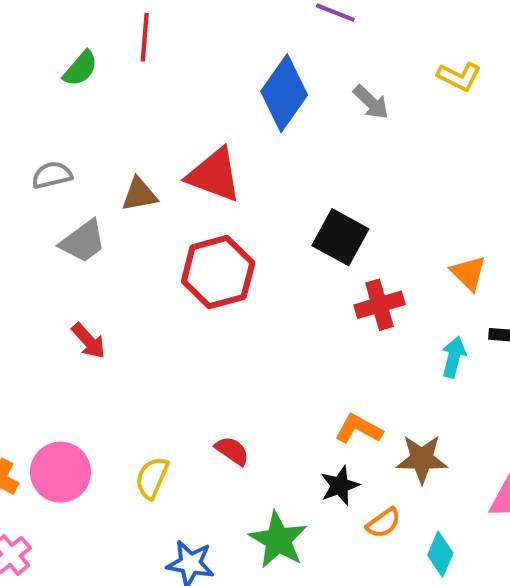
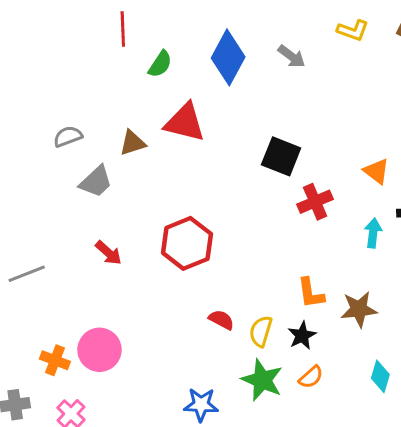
green semicircle: (80, 69) -> (160, 64), moved
red hexagon: (218, 272) -> (187, 243), moved
orange L-shape: (359, 429) -> (311, 293), turned -120
yellow semicircle: (152, 478) -> (261, 331), moved
orange semicircle: (383, 523) -> (311, 377), moved

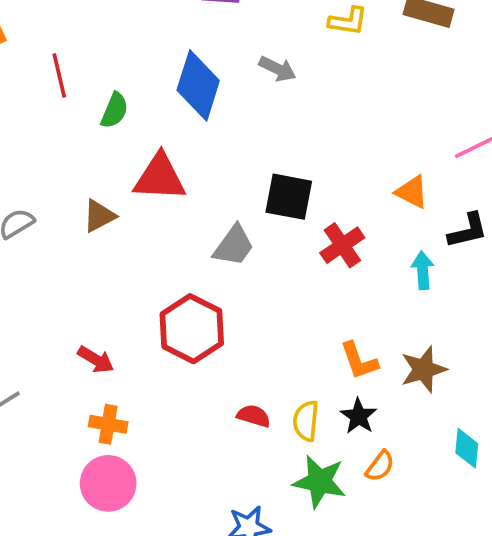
gray trapezoid: (96, 182) -> (234, 246), moved
orange cross: (55, 360) -> (108, 424), moved

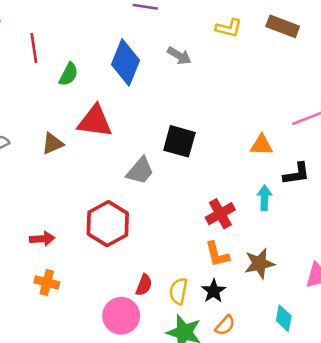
orange triangle: (412, 192) -> (262, 145), turned -30
red cross: (342, 245) -> (220, 214), moved
red arrow: (96, 360) -> (42, 239), turned -40
red semicircle: (254, 416) -> (144, 285), turned 90
pink circle: (108, 483) -> (121, 316), moved

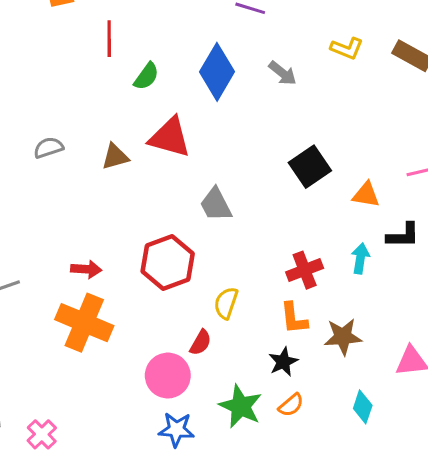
black square: (179, 141) -> (310, 167), moved, turned 32
gray trapezoid: (140, 171) -> (216, 205), turned 104
orange cross: (47, 282) -> (84, 323), size x1.8
yellow semicircle: (178, 291) -> (226, 303), moved

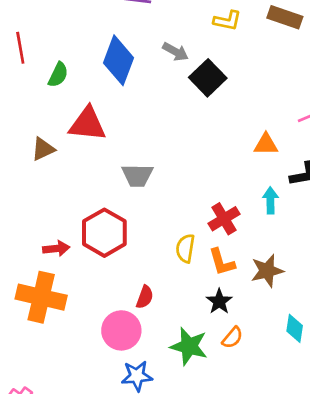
black square: (310, 167) -> (208, 78), moved
gray trapezoid: (216, 205) -> (137, 175), turned -52
red arrow: (86, 269) -> (56, 249), moved
yellow semicircle: (226, 303) -> (185, 248), moved

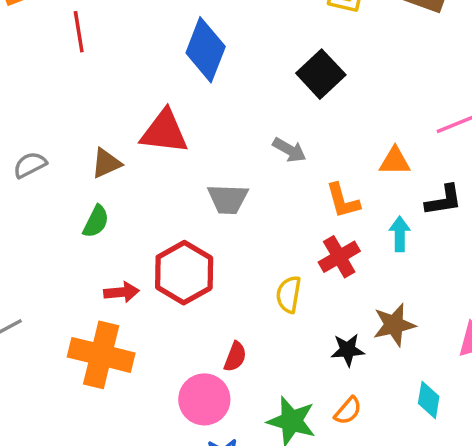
gray arrow: (175, 52) -> (289, 150), moved
green semicircle: (58, 75) -> (96, 221), moved
orange L-shape: (222, 262) -> (343, 201), moved
black star: (219, 301) -> (348, 350), moved, turned 30

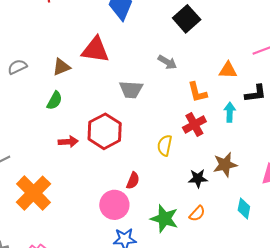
orange cross: (101, 355) -> (33, 193), moved, turned 30

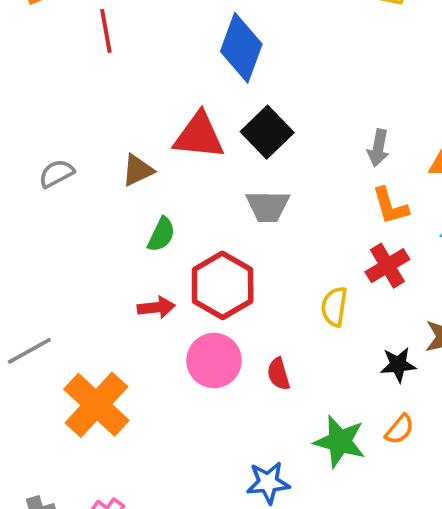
black square: (187, 19) -> (267, 132), moved
gray arrow: (167, 62) -> (378, 148), moved, turned 72
green semicircle: (55, 100) -> (161, 235), moved
red semicircle: (133, 181) -> (279, 374), turned 144
pink circle: (114, 205) -> (214, 360), moved

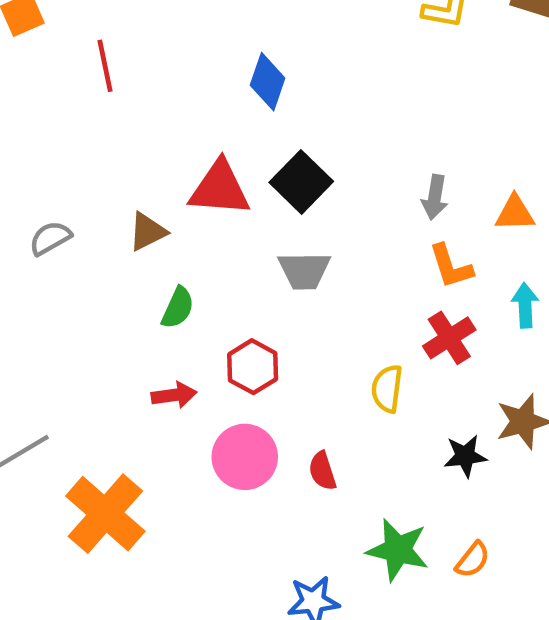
blue diamond: (241, 48) -> (268, 82), size x0.7
red hexagon: (223, 285) -> (253, 367), size x0.7
orange semicircle: (400, 429) -> (473, 560), moved

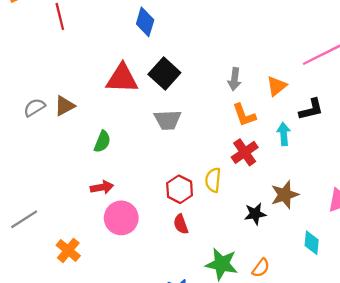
orange triangle: (515, 213) -> (277, 86), turned -35
brown triangle: (147, 232) -> (65, 106), moved
red hexagon: (253, 367) -> (180, 189), moved
pink circle: (245, 457) -> (121, 218), moved
orange cross: (105, 514) -> (68, 250), size x0.6

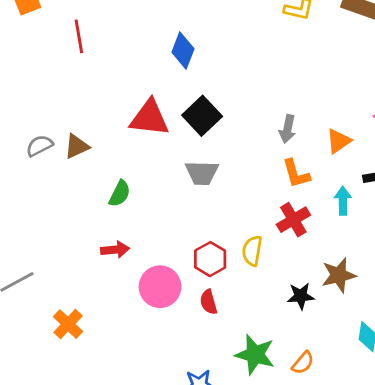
pink circle: (121, 218) -> (160, 287), moved

